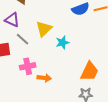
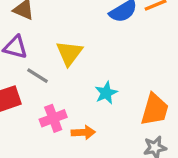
cyan star: (62, 42) -> (106, 93), moved

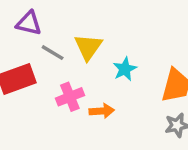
yellow triangle: (69, 53) -> (88, 47), moved

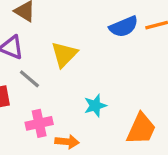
yellow triangle: (88, 47) -> (64, 54), moved

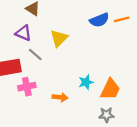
cyan star: (95, 106) -> (86, 82), moved
pink cross: (39, 123) -> (27, 87), moved

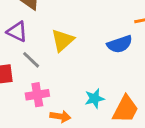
blue semicircle: (99, 20) -> (120, 44), moved
pink cross: (27, 87) -> (37, 95), moved

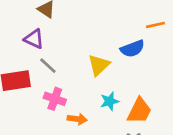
yellow triangle: (62, 40) -> (99, 65), moved
pink cross: (37, 95) -> (55, 99), turned 30

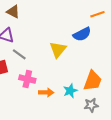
cyan star: (110, 101) -> (70, 91), moved

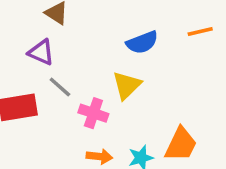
blue semicircle: (82, 34) -> (142, 42), moved
pink cross: (27, 79) -> (93, 113), moved

